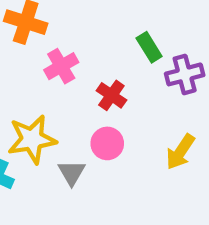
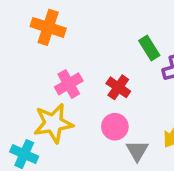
pink cross: (61, 66) -> (69, 84), moved
gray triangle: (72, 173) -> (137, 151), moved

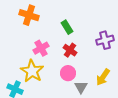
green rectangle: (149, 48) -> (67, 27), moved
yellow star: (53, 123) -> (32, 71), turned -30

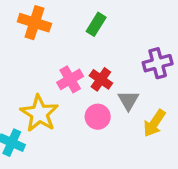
green rectangle: (67, 27) -> (96, 24), moved, turned 64
pink cross: (41, 48) -> (70, 79), moved
gray triangle: (81, 87) -> (128, 100), moved

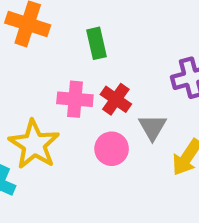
green rectangle: (96, 24) -> (96, 43), moved, turned -45
pink cross: (70, 79) -> (75, 99), turned 35

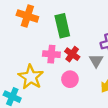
green rectangle: (96, 43) -> (62, 26), size x1.5
gray triangle: (152, 127) -> (96, 61), moved

